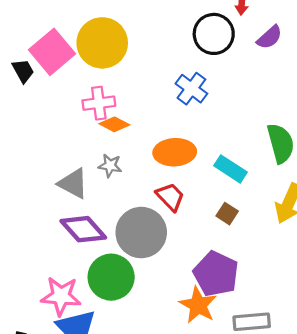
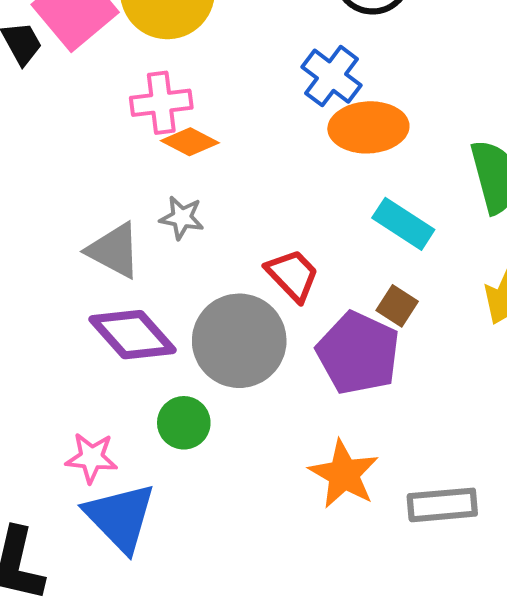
orange ellipse: (175, 152) -> (368, 127), moved
purple pentagon: (216, 274) -> (358, 353), moved
green circle: (111, 277) -> (184, 423), size x0.6
pink star: (61, 296) -> (91, 458), size x0.7

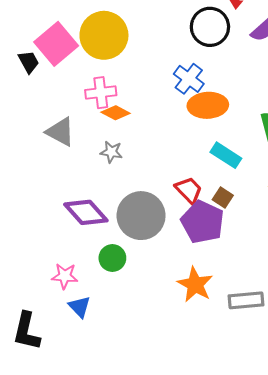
gray triangle: (114, 250) -> (60, 132), moved
red trapezoid: (293, 275) -> (189, 190), moved
blue triangle: (120, 517) -> (80, 307), size x0.6

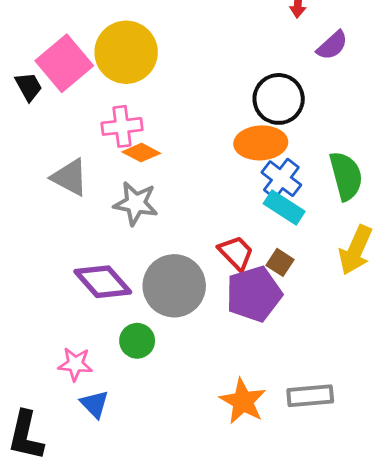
black circle: (210, 27) -> (279, 99), moved
blue cross: (189, 79) -> (281, 179), moved
gray star: (111, 152) -> (136, 203), size x1.5
purple pentagon: (203, 222) -> (254, 294), turned 30
orange star: (195, 285) -> (243, 401), moved

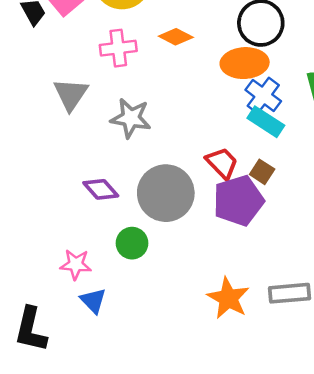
orange diamond: (141, 153) -> (176, 37), moved
gray triangle: (70, 177) -> (71, 94), turned 36
purple diamond: (103, 282) -> (101, 189), size x0.7

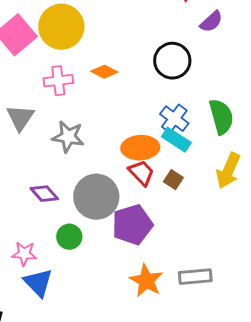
orange ellipse: (245, 63) -> (140, 148), moved
purple pentagon: (238, 201) -> (132, 225), moved
blue triangle: (93, 301) -> (38, 283), size x1.4

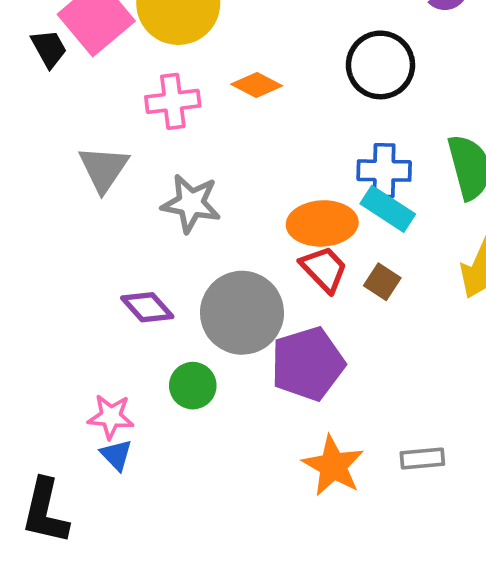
blue cross: (174, 119) -> (384, 171), turned -36
gray rectangle: (195, 277) -> (422, 458), size x0.7
blue triangle: (38, 283) -> (116, 455), moved, size x0.6

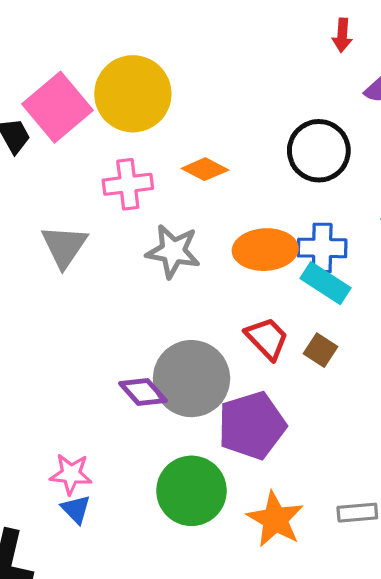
gray star: (191, 203) -> (173, 251), moved
orange ellipse: (322, 223) -> (265, 250), moved
purple diamond: (147, 307) -> (143, 392), moved
green circle: (193, 386) -> (192, 491), moved, size x1.6

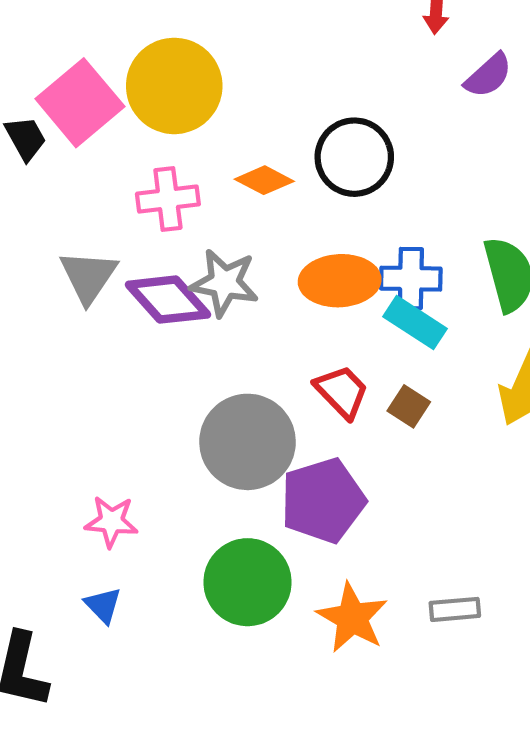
black circle: (319, 151) -> (354, 157), moved
purple diamond: (143, 392) -> (168, 300), moved, size x1.4
pink star: (71, 474) -> (111, 521), moved

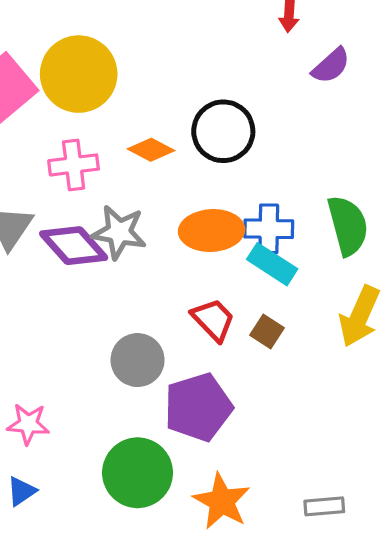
gray circle: (247, 442) -> (138, 360), size x0.7
blue triangle: (103, 605) -> (21, 491), turned 40
gray rectangle: (455, 609) -> (324, 506), moved

